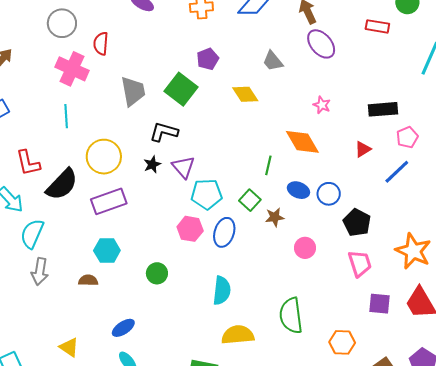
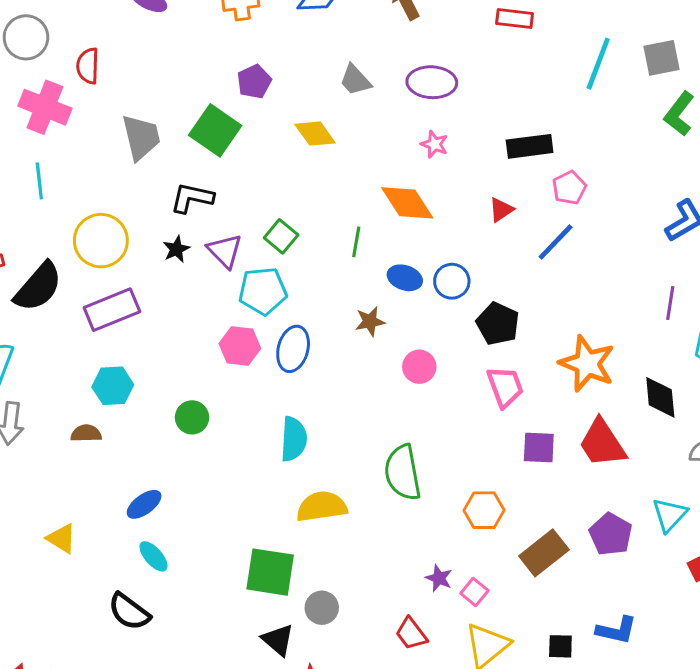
purple ellipse: (321, 44) -> (432, 82), moved, turned -44
green square: (250, 200) -> (281, 236), moved

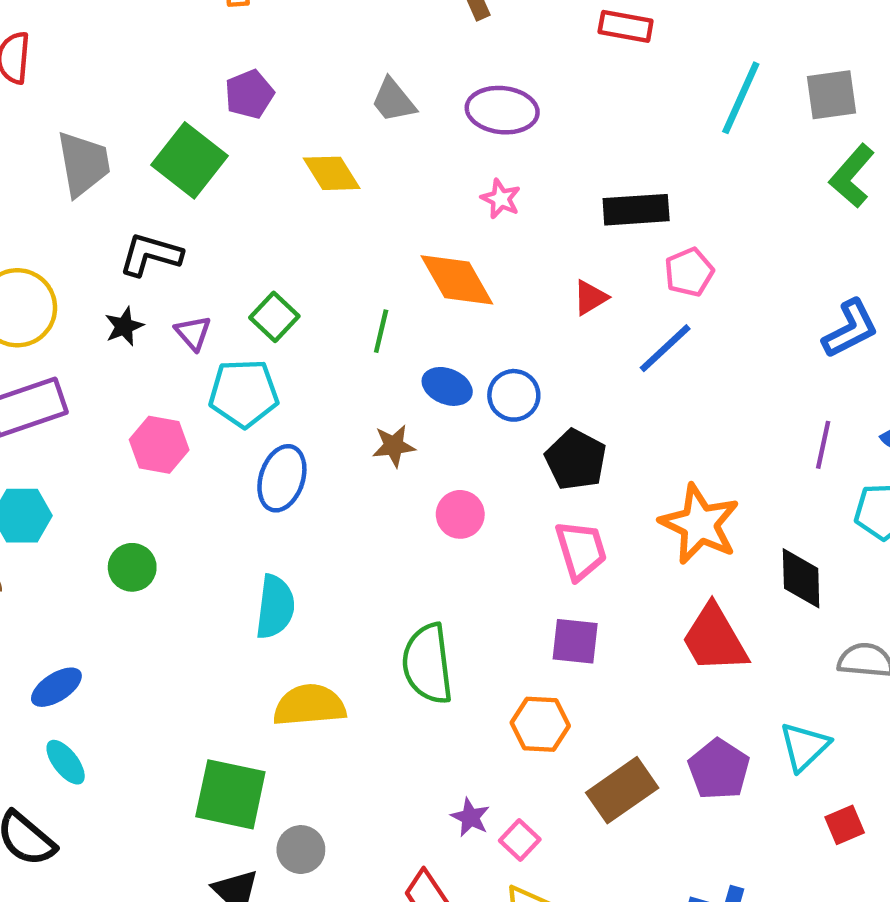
purple triangle: (225, 251) -> (193, 333), size x0.7
pink hexagon: (240, 346) -> (159, 445), moved
purple square: (539, 447) -> (575, 641), moved

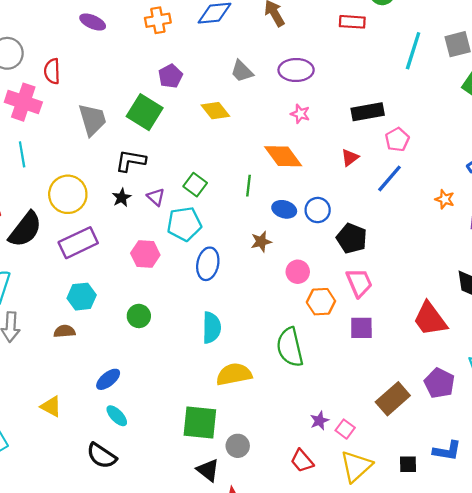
orange star: (700, 524) -> (445, 199), moved, size x0.5
orange hexagon: (540, 724) -> (321, 302), moved
purple star: (470, 817) -> (319, 421), turned 30

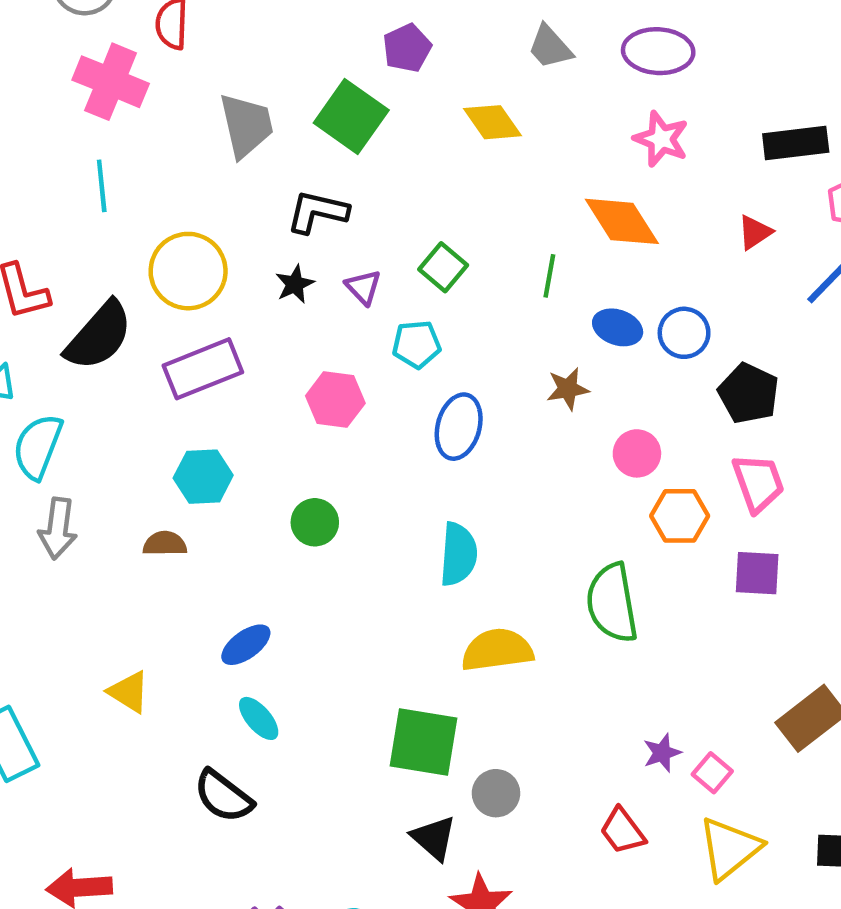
pink star: (300, 114) -> (661, 139), size x1.4
cyan pentagon: (184, 224) -> (417, 344), size x0.7

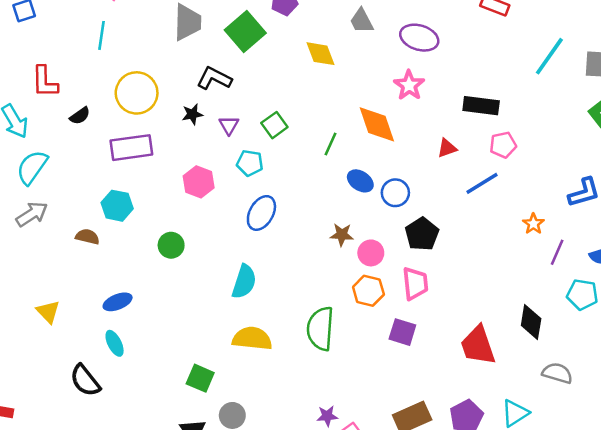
black semicircle: (99, 336) -> (80, 116), size x0.5
brown star: (568, 389) -> (342, 235), moved
pink circle: (637, 453) -> (371, 253), moved
gray arrow: (58, 528) -> (32, 214), turned -144
green square: (423, 742) -> (200, 378), size x0.7

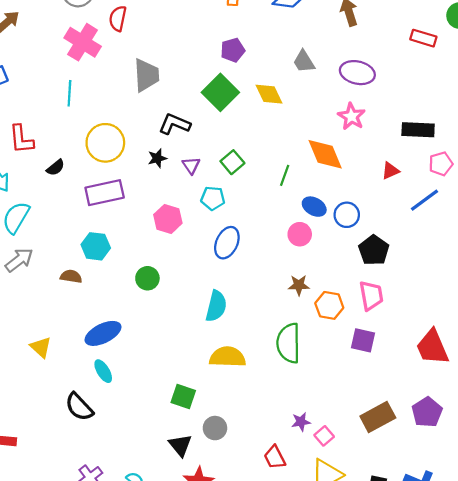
green square: (245, 32) -> (220, 92), moved
brown star: (342, 235) -> (299, 285), moved
pink circle: (371, 253) -> (300, 234), moved
blue ellipse: (118, 302) -> (103, 333), size x1.4

